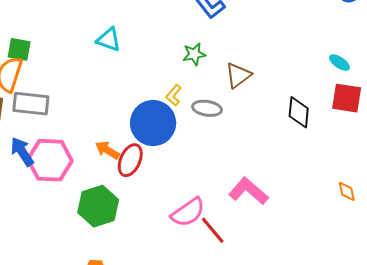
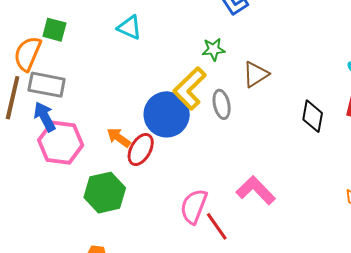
green square: (19, 49) -> (54, 30), moved
yellow L-shape: (174, 95) -> (190, 88), size x2.0
gray ellipse: (207, 108) -> (222, 104), turned 64
blue arrow: (22, 152) -> (45, 117), moved
pink semicircle: (188, 212) -> (194, 206), turned 141

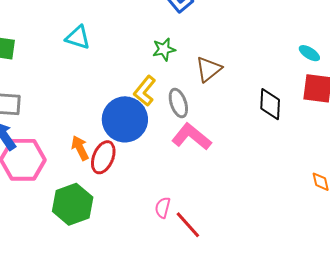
yellow L-shape: (190, 88) -> (145, 91), size x0.7
orange arrow: (119, 138) -> (80, 148), turned 35
pink L-shape: (256, 190) -> (191, 137), moved
pink semicircle: (194, 206) -> (163, 208), size x0.6

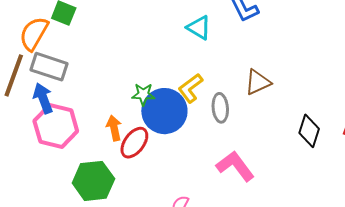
cyan triangle: (78, 37) -> (199, 28), moved
green star: (164, 49) -> (143, 94), moved
pink L-shape: (191, 137) -> (235, 166), moved

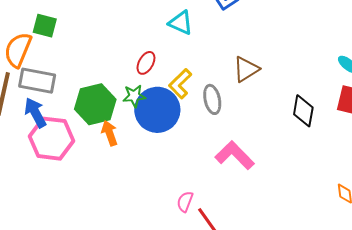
red ellipse: (134, 143) -> (146, 63), moved, size x0.7
green hexagon: (93, 181) -> (95, 104), moved

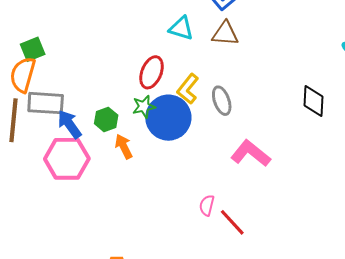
green square: (45, 26) -> (33, 49), moved, turned -30
red ellipse: (146, 63) -> (152, 72), size x1.4
brown triangle: (246, 69) -> (225, 34), moved, turned 44
green hexagon: (95, 104) -> (106, 119), size x0.6
blue arrow: (35, 113) -> (69, 124), moved

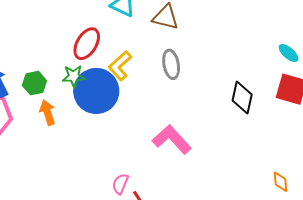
gray ellipse: (222, 101) -> (171, 64), moved

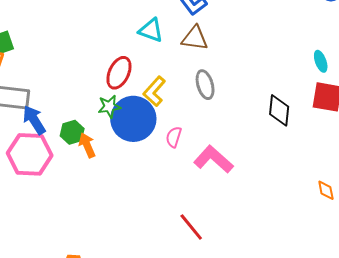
cyan ellipse: (289, 53) -> (321, 61), turned 35
green hexagon: (34, 83) -> (72, 132), moved
pink semicircle: (120, 184) -> (174, 137), moved

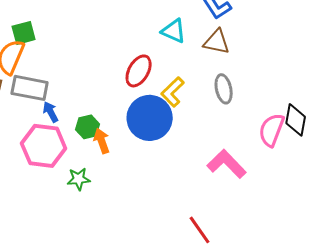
green star: (109, 107) -> (79, 179), moved
blue arrow: (34, 120) -> (51, 112), size x0.7
pink semicircle: (174, 137) -> (272, 130), moved, size x1.6

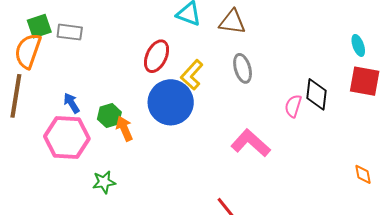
gray rectangle: (30, 88) -> (70, 32), moved, size x0.7
pink semicircle: (272, 130) -> (293, 106), size x0.7
green star: (79, 179) -> (104, 182), moved

